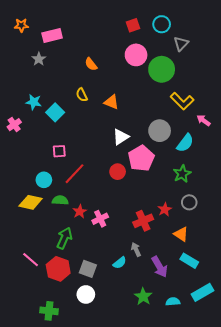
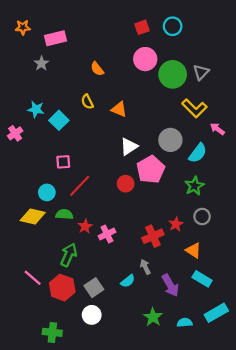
gray triangle: (181, 44) -> (201, 72), moved
gray square: (88, 269) -> (94, 288), turned 36

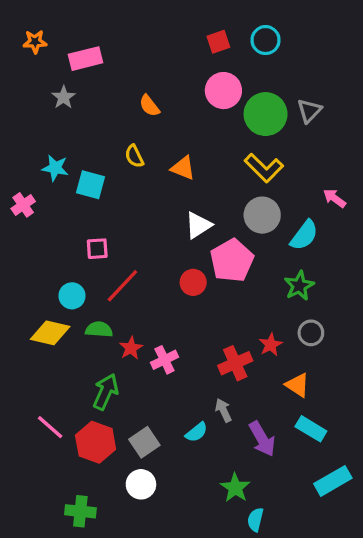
yellow L-shape: (194, 108) -> (264, 168), moved
cyan square: (59, 120) -> (90, 185), turned -30
cyan semicircle: (185, 323) -> (255, 520), moved, turned -72

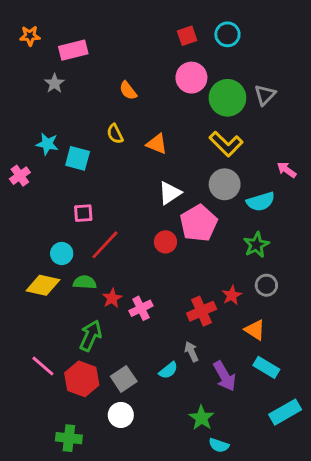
cyan semicircle: (304, 235) -> (261, 202), turned 36
cyan semicircle: (255, 520) -> (219, 445), turned -84

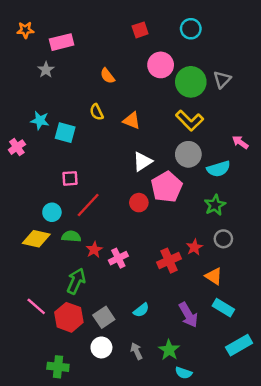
red square: (187, 36) -> (140, 30), moved
gray arrow: (191, 352) -> (136, 351), moved

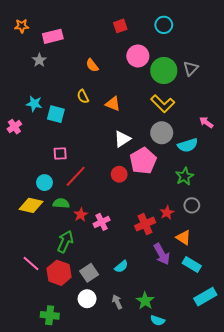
purple arrow: (188, 315) -> (162, 254), moved

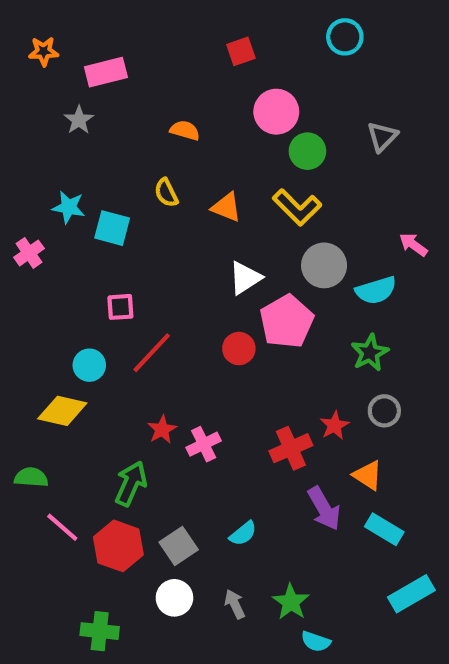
cyan circle: (164, 25) -> (345, 37), moved
orange semicircle: (92, 65) -> (185, 130), turned 144
green circle: (164, 71) -> (307, 151), moved, size x0.7
yellow L-shape: (163, 104) -> (297, 207), moved
green semicircle: (61, 203) -> (31, 477), moved

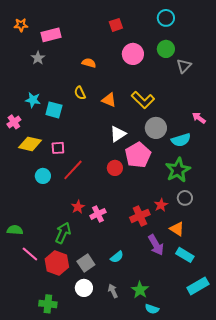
green circle: (307, 151) -> (166, 49), moved
green star: (370, 353) -> (178, 170), size x1.4
yellow diamond: (62, 411) -> (30, 144), moved

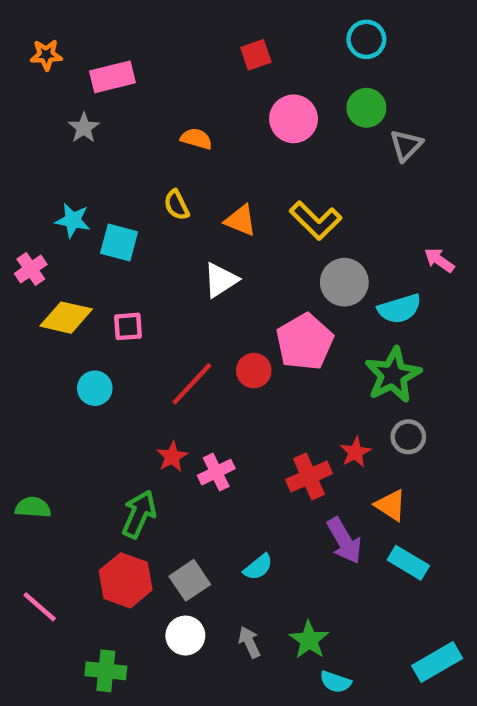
white triangle: (118, 134) -> (221, 280), moved
red line: (73, 170) -> (192, 384), moved
pink line: (30, 254) -> (40, 607), moved
cyan rectangle: (198, 286) -> (437, 662), moved

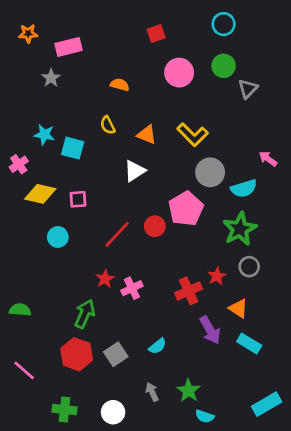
white circle: (185, 636) -> (113, 412), moved

